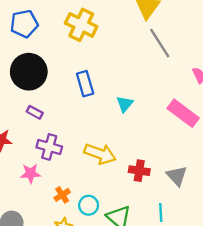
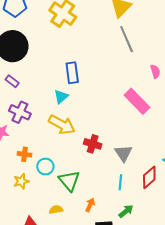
blue rectangle: (85, 84) -> (72, 73), moved
cyan triangle: (125, 104) -> (61, 97), moved
orange cross: (62, 195) -> (24, 154), turned 32
cyan line: (161, 213) -> (120, 182), moved

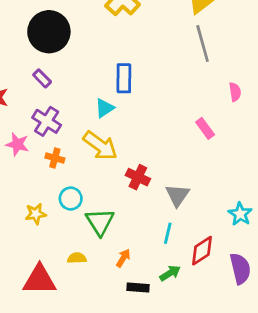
pink rectangle: (137, 101) -> (205, 128), size x0.6
orange cross: (24, 154) -> (55, 158), moved
red diamond: (149, 177) -> (202, 251), moved

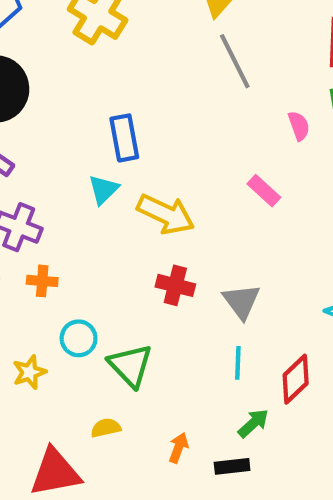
yellow arrow: (100, 146) -> (166, 214), moved
orange arrow: (123, 258) -> (178, 448), moved
black rectangle: (138, 288) -> (232, 466), moved

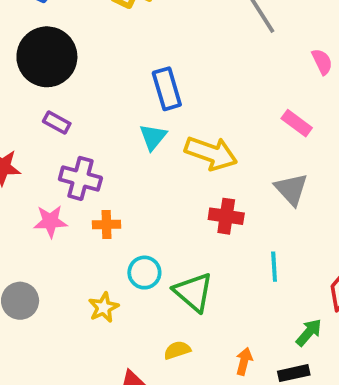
gray triangle: (241, 301) -> (291, 189), moved
cyan line: (238, 363) -> (274, 267), moved

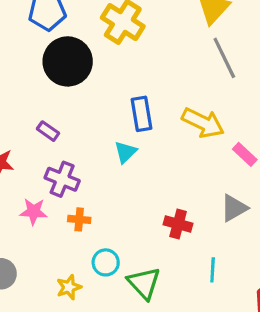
black circle: (47, 57) -> (68, 61), moved
yellow arrow: (211, 153) -> (203, 123), moved
gray triangle: (291, 189) -> (234, 208), turned 36

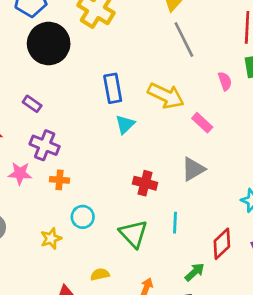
cyan triangle: (126, 152) -> (125, 124), moved
green triangle: (144, 283) -> (133, 234), moved

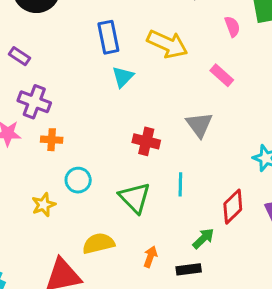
pink rectangle: (202, 123) -> (222, 75), moved
gray triangle: (193, 169) -> (199, 125), turned -35
yellow semicircle: (100, 274) -> (98, 243), size x1.5

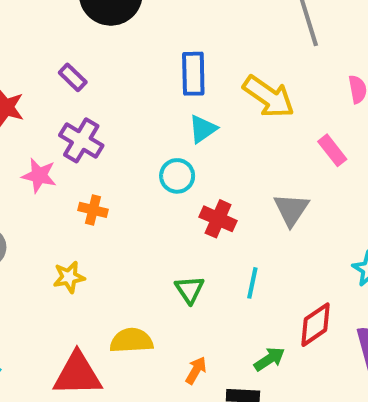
orange cross: (52, 140) -> (93, 210), moved
cyan circle: (78, 180) -> (177, 176), moved
green triangle: (135, 198) -> (190, 289), size x0.7

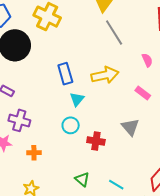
yellow arrow: (269, 97) -> (105, 75), turned -32
cyan line: (252, 283) -> (116, 185), moved, turned -56
green triangle: (190, 289) -> (82, 179), moved

